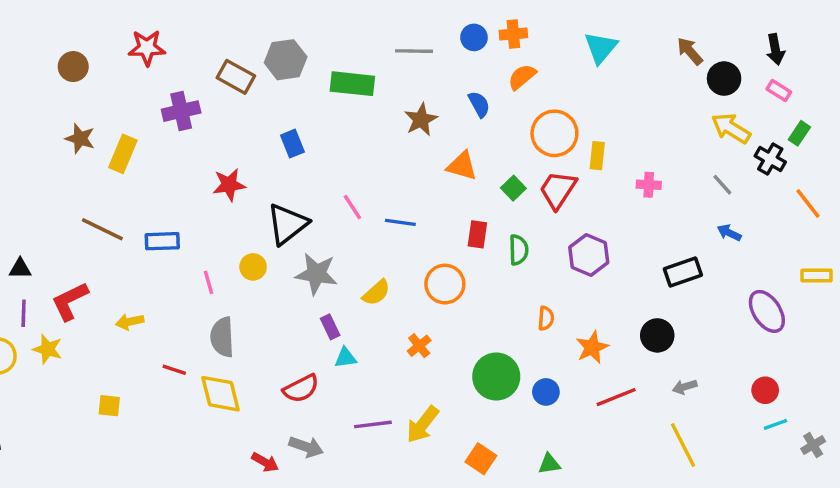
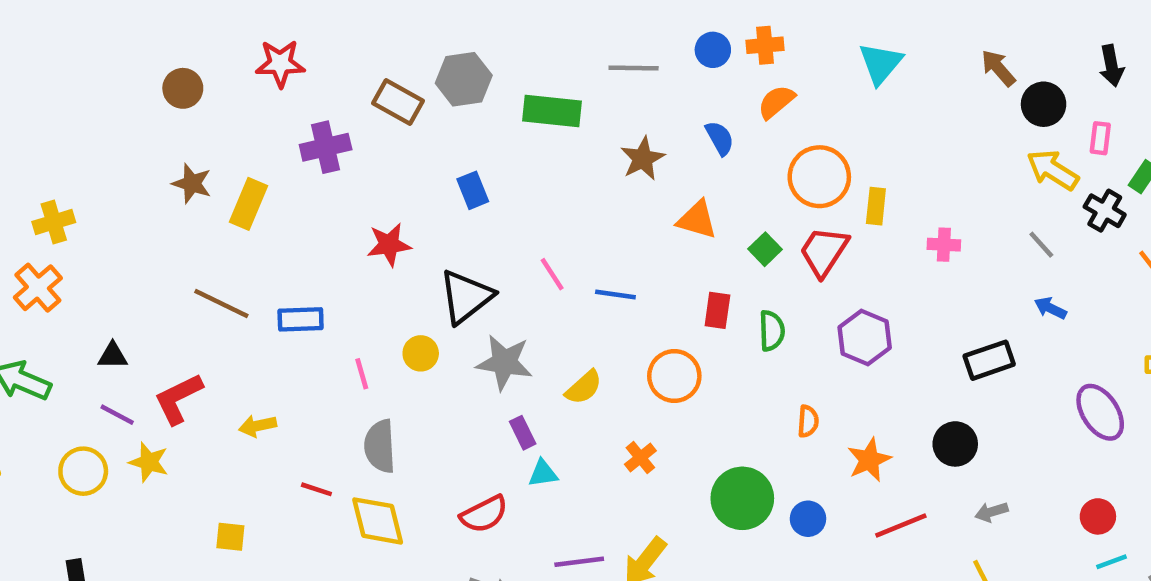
pink rectangle: (779, 91) -> (1100, 138), moved, turned 65
purple line: (24, 313) -> (117, 415), turned -64

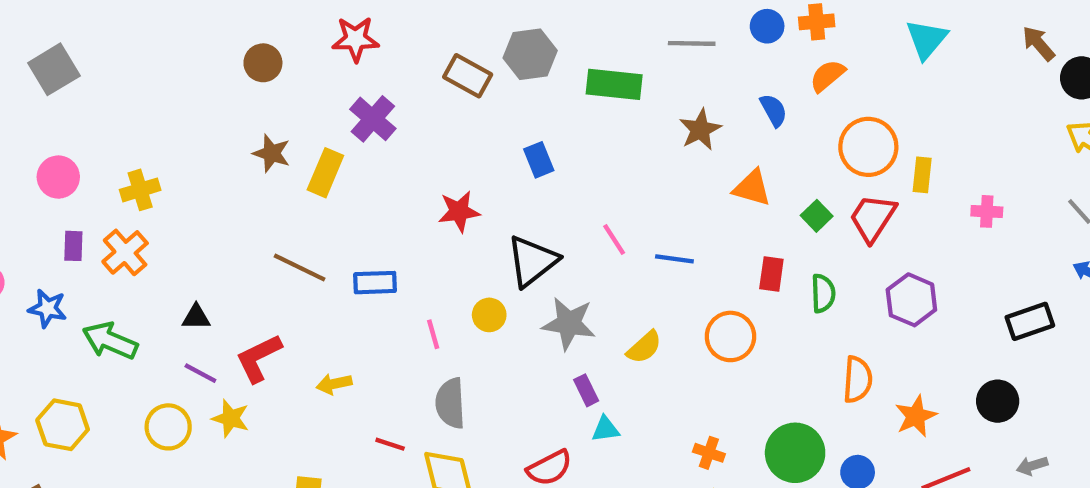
purple cross: (326, 147) -> (373, 119), moved, turned -36
orange semicircle: (808, 421) -> (858, 380), size x1.5
orange cross: (640, 458) -> (709, 453), moved, turned -32

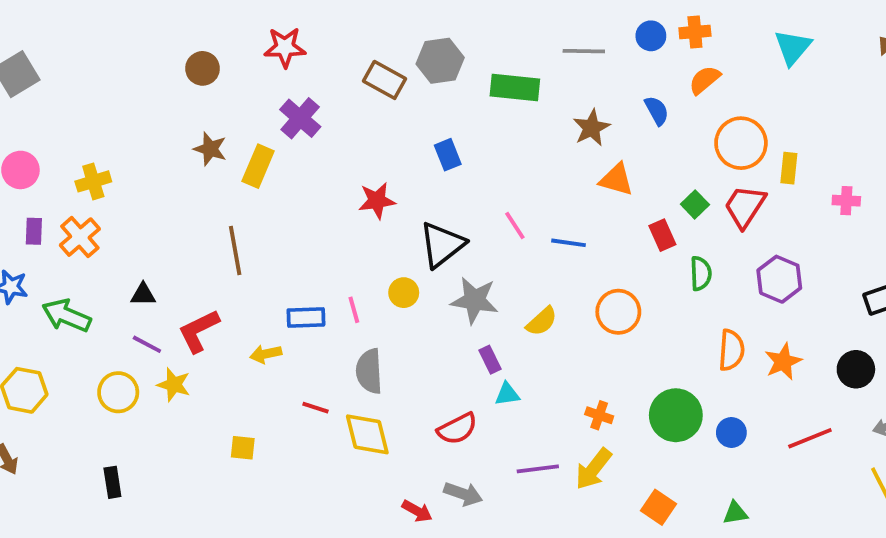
orange triangle: (752, 188) -> (616, 180), moved
brown line: (300, 268) -> (235, 250), turned 54
red rectangle: (771, 274) -> (662, 235), moved, turned -32
blue rectangle: (375, 283) -> (306, 318), moved
orange star: (916, 416) -> (783, 362), moved

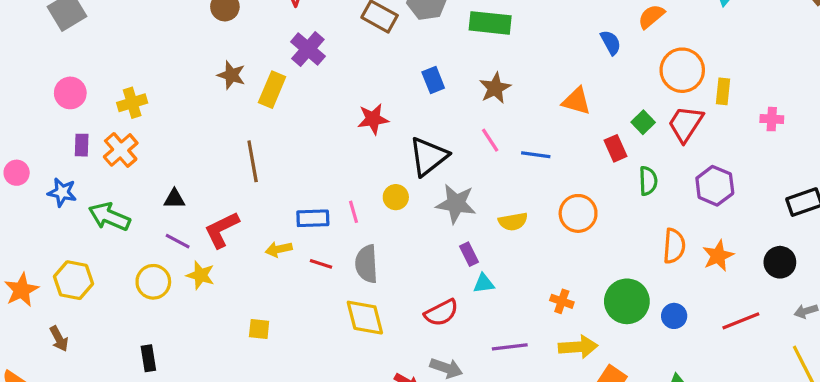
brown star: (591, 128) -> (495, 88), moved
yellow semicircle: (542, 321) -> (513, 222), turned 32
red line: (316, 408) -> (321, 264), moved
yellow arrow: (593, 469) -> (578, 347), moved, turned -132

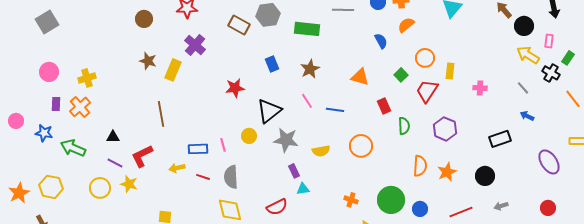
orange circle: (682, 70) -> (425, 58), size x0.7
green square: (643, 122) -> (401, 75), moved

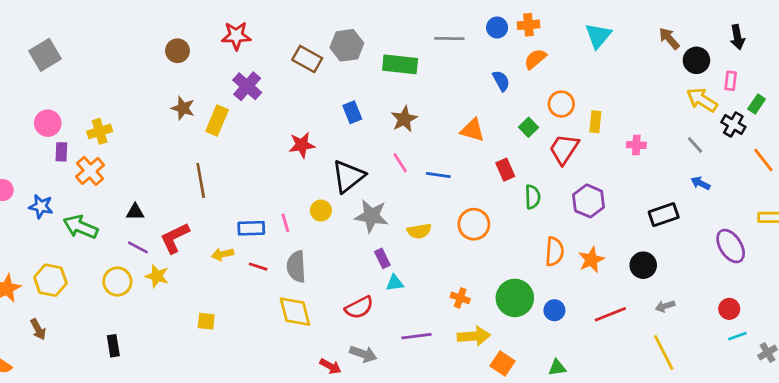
purple rectangle: (56, 104) -> (61, 152), moved

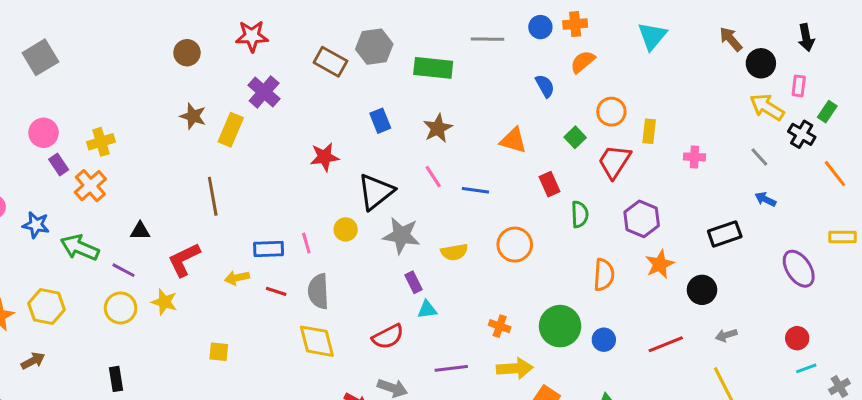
purple rectangle: (61, 152) -> (59, 164), turned -36
purple line: (138, 247) -> (124, 270), moved
orange star: (591, 260) -> (660, 264), moved
brown arrow: (38, 329) -> (33, 361), turned -90

